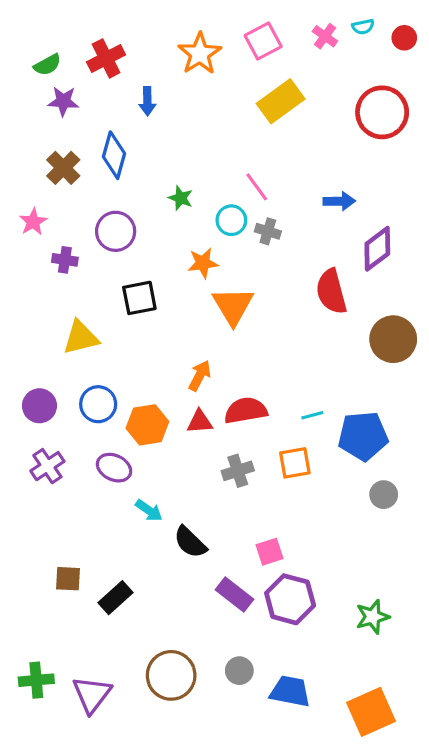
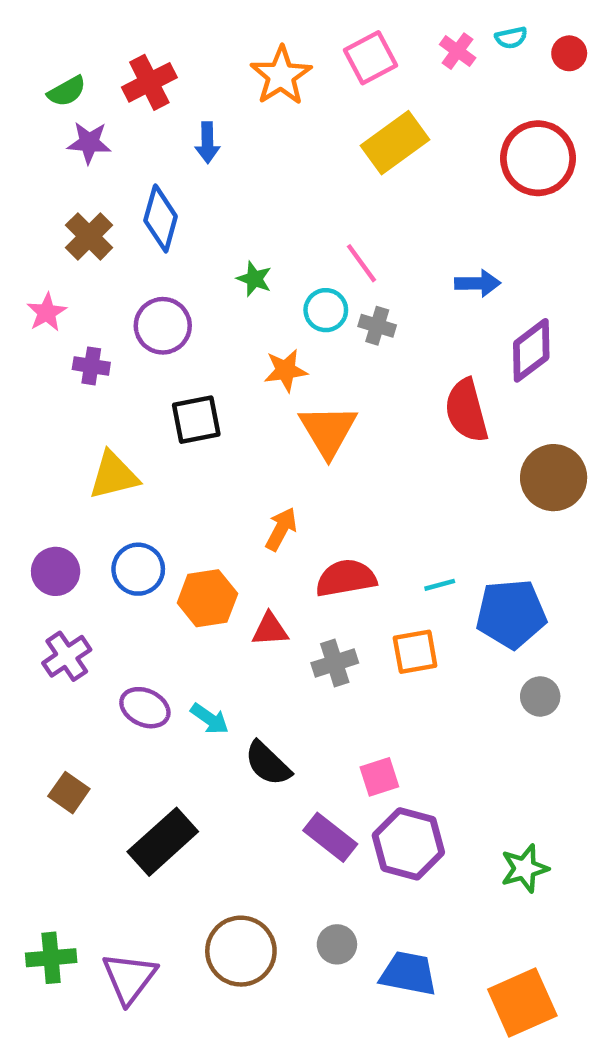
red triangle: (200, 422) -> (270, 629), moved
purple ellipse: (114, 468) -> (145, 708), moved
brown square: (68, 579) -> (69, 793), moved, turned 32
black rectangle: (116, 598) -> (163, 842), size x1.4

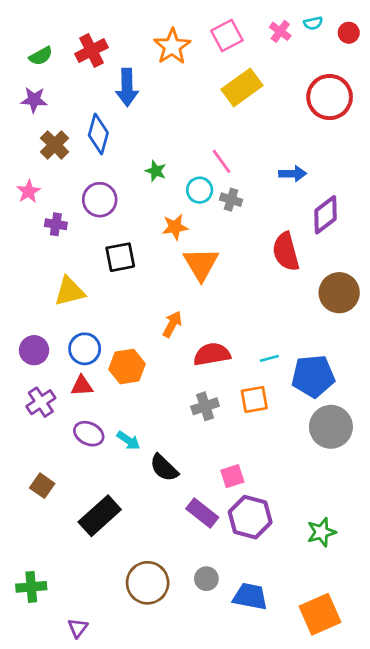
purple star: (89, 143) -> (34, 100), moved
blue arrow: (207, 143) -> (127, 87), size x1.5
red triangle: (270, 629) -> (82, 386), moved
gray circle: (540, 696) -> (331, 427), size x1.8
purple triangle: (129, 978) -> (78, 628), moved, size x0.6

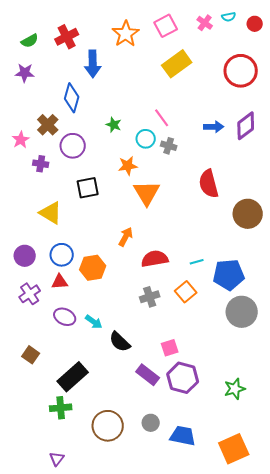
brown cross: (55, 145) -> (48, 125), moved
purple diamond: (325, 215) -> (246, 126), moved
yellow triangle: (70, 291) -> (51, 213), turned 45
orange square: (254, 399) -> (186, 292), turned -30
green cross: (31, 587) -> (61, 408), moved

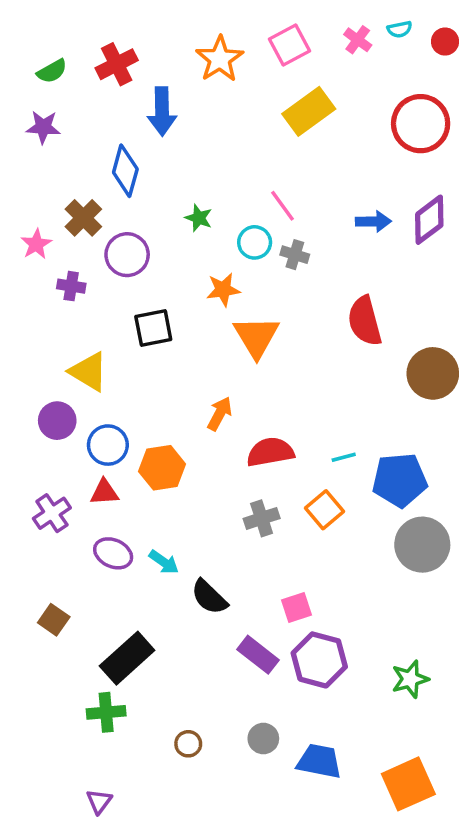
purple circle: (25, 256) -> (57, 421), moved
brown circle: (108, 426) -> (188, 744), size x0.5

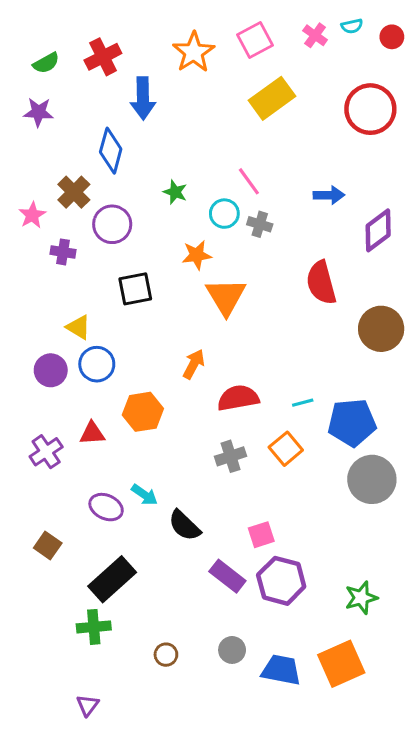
purple diamond: (429, 220) -> (378, 230), moved
yellow triangle: (89, 372) -> (78, 327), size x0.7
blue circle: (108, 445) -> (97, 364), moved
purple ellipse: (113, 553) -> (106, 507), moved
orange square: (408, 784) -> (341, 664), moved

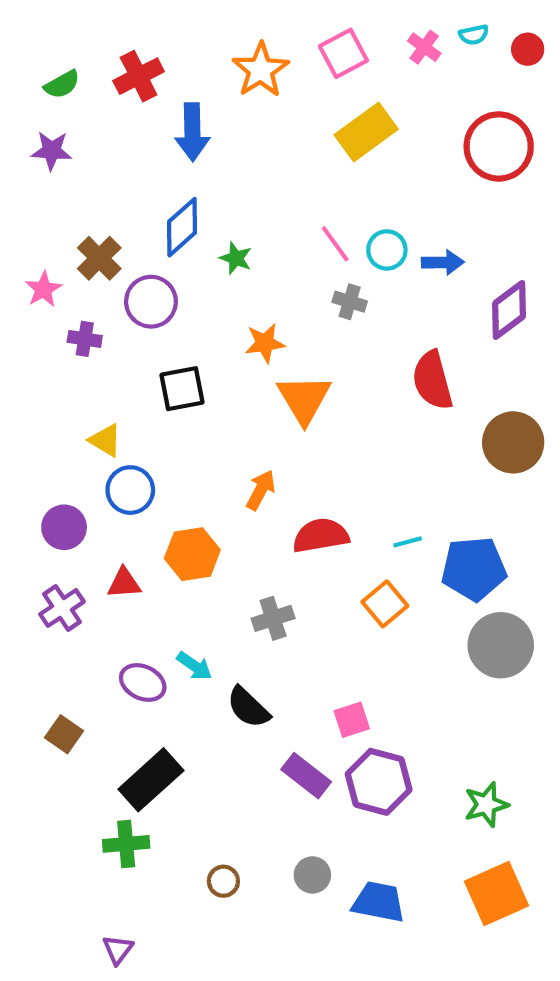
blue diamond: (111, 151) -> (182, 227), moved, turned 33
cyan circle: (224, 214) -> (387, 250), moved
purple circle: (51, 370) -> (64, 527), moved
gray cross: (231, 456) -> (273, 618), moved
orange square: (341, 664) -> (497, 894), moved

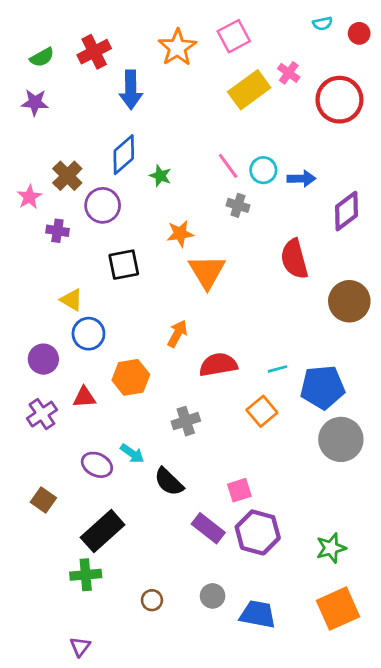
pink cross: (424, 47) -> (289, 73), moved

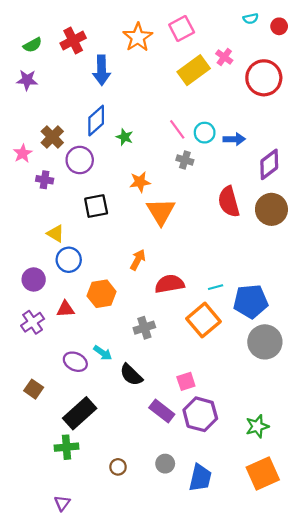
brown circle: (349, 301) -> (271, 209), moved
orange square: (262, 411) -> (204, 320), size x1.4
blue trapezoid: (258, 614) -> (200, 478), turned 92

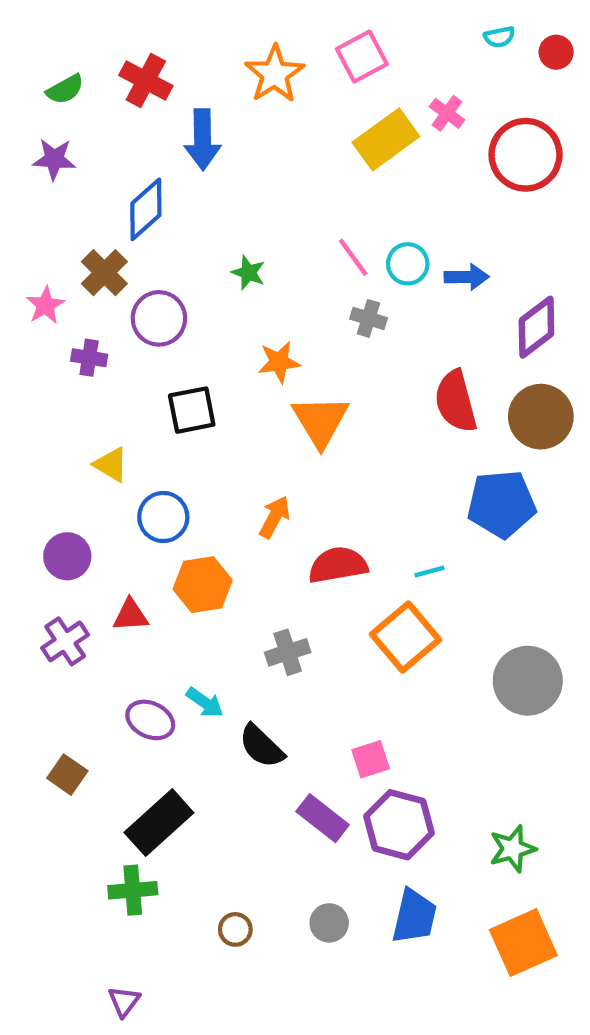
red cross: (73, 41) -> (146, 81), turned -35
blue diamond: (96, 121) -> (146, 209), moved
blue circle: (69, 260) -> (163, 517), moved
blue pentagon: (251, 301) -> (502, 504), moved
blue trapezoid: (200, 478) -> (414, 916), moved

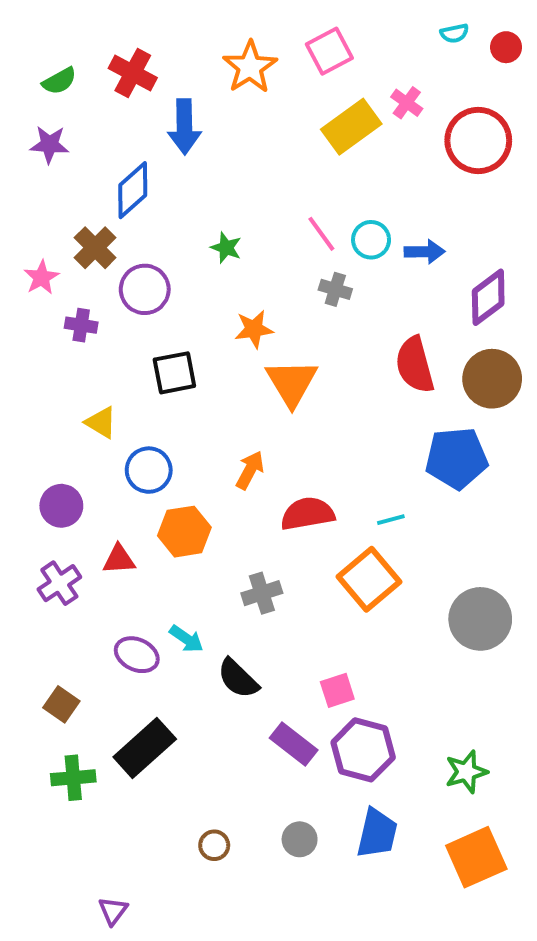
green cross: (133, 890) -> (73, 778), moved

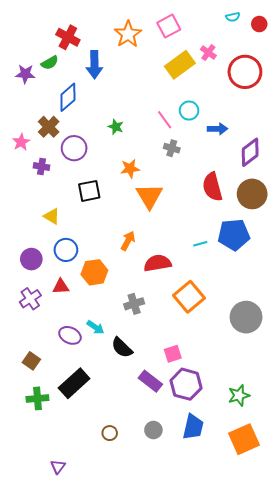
green semicircle: (59, 81) -> (50, 63), moved
cyan circle: (371, 240) -> (189, 111), moved
blue circle: (149, 470) -> (66, 250), moved
cyan line: (391, 520) -> (200, 244), moved

